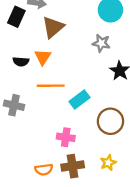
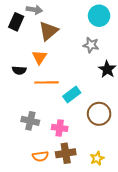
black semicircle: (21, 62) -> (19, 70), moved
gray cross: (14, 105) -> (30, 121), moved
yellow star: (108, 163) -> (97, 158), moved

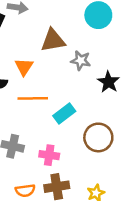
brown triangle: (48, 31) -> (53, 40), moved, turned 30
gray star: (91, 45) -> (81, 61), moved

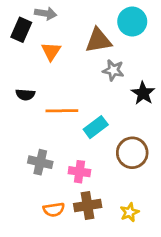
brown triangle: (53, 40) -> (98, 40), moved
orange triangle: (24, 67) -> (51, 51), moved

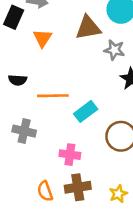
gray star: (113, 70) -> (114, 50), moved
gray cross: (40, 162) -> (24, 131), moved
orange semicircle: (54, 210) -> (45, 191), turned 78

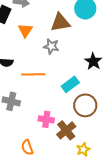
gray star: (114, 50) -> (51, 46), moved
cyan rectangle: (86, 111) -> (70, 84), moved
brown cross: (78, 187) -> (66, 130), moved, turned -30

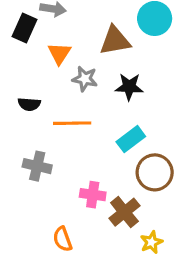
gray star: (51, 46) -> (85, 79), moved
black star: (93, 61) -> (129, 87), moved, turned -30

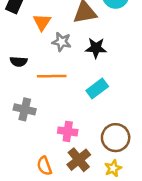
brown circle: (155, 172) -> (116, 138), moved
brown cross: (124, 212) -> (79, 160), moved

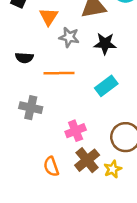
pink cross: (68, 131) -> (76, 131), turned -30
yellow star: (113, 168) -> (113, 169), moved

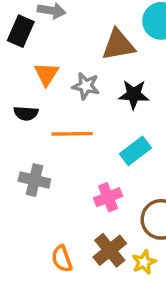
orange triangle: (49, 17) -> (46, 74), moved
pink cross: (76, 131) -> (108, 197), moved

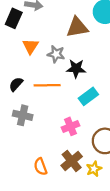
black star: (134, 94) -> (76, 69), moved
black semicircle: (26, 113) -> (16, 84), moved, turned 128

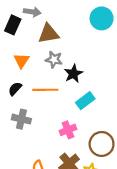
brown triangle: (77, 27) -> (49, 34), moved
orange triangle: (30, 46) -> (21, 61), moved
black star: (76, 69) -> (73, 74), turned -30

